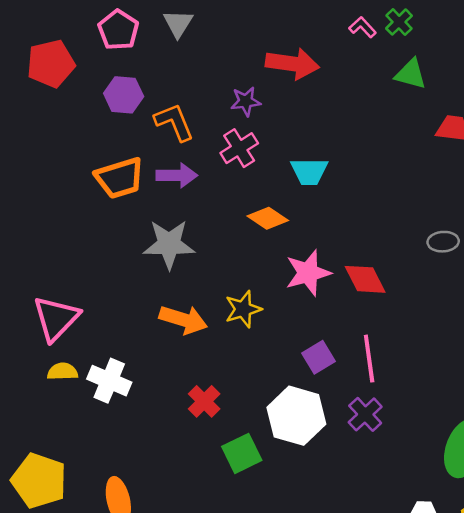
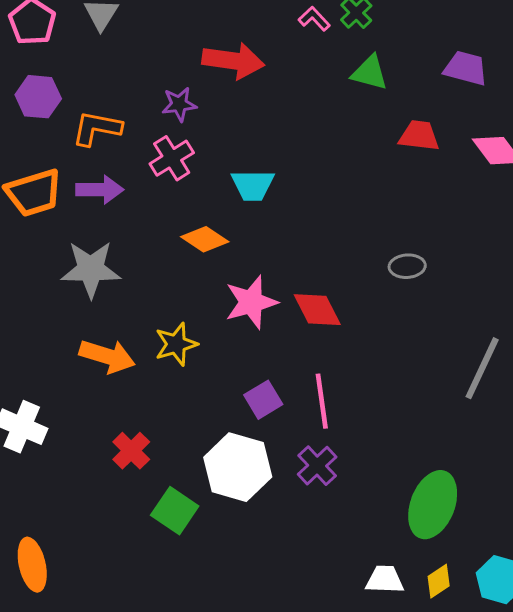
orange L-shape: (174, 122) -> (97, 128), turned -57
green square: (242, 453) -> (175, 511), turned -30

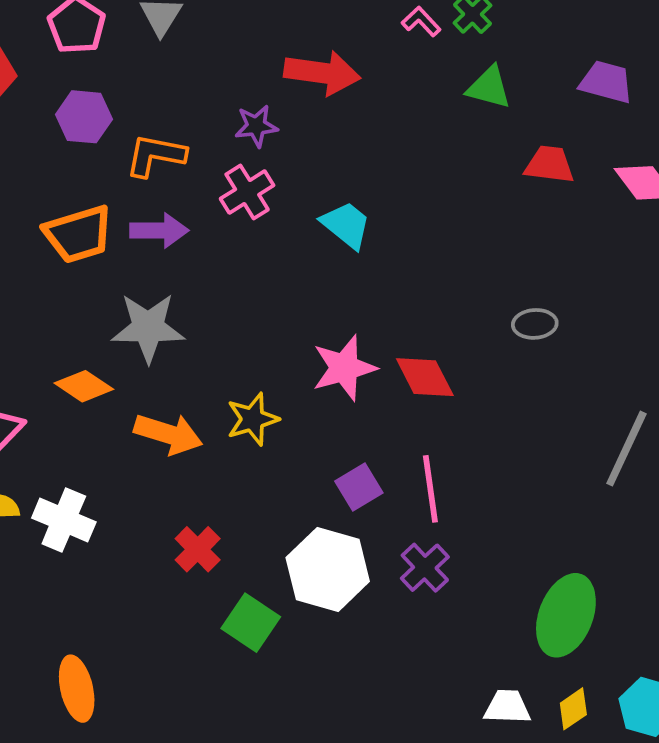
cyan trapezoid: (253, 185) -> (346, 225), turned -141
orange diamond: (205, 239) -> (84, 386), moved

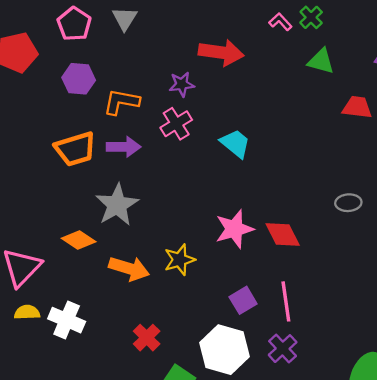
gray star: (148, 328) -> (117, 205), turned -30

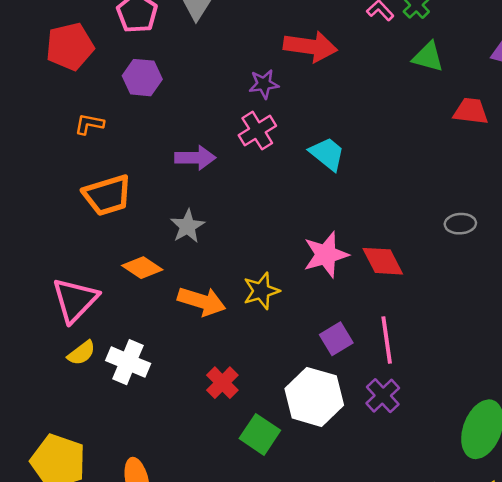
orange L-shape: (121, 102) -> (89, 124), moved, size x0.7
orange trapezoid: (75, 149) -> (107, 195), moved
gray star: (117, 205) -> (187, 226), size x0.7
yellow semicircle: (27, 312) -> (81, 353), turned 145

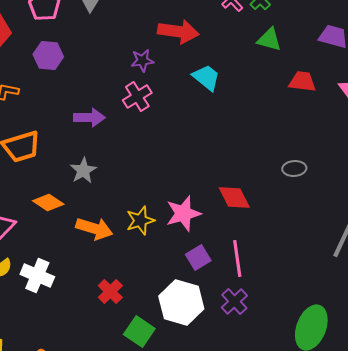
cyan trapezoid: (327, 154) -> (206, 78), moved
pink star: (326, 255) -> (183, 214), moved

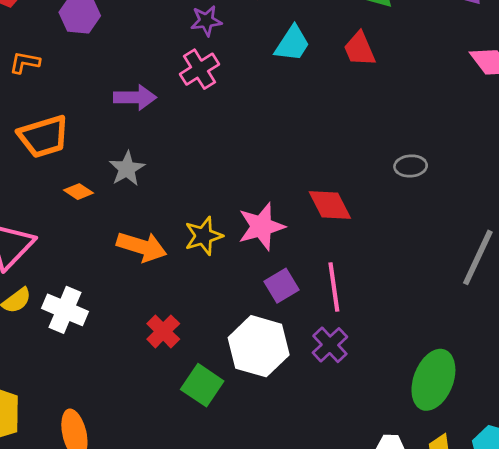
cyan trapezoid: (206, 78) -> (292, 44), turned 84
red trapezoid: (302, 82) -> (359, 49), moved, turned -120
orange diamond: (48, 202) -> (78, 192), moved, size x0.7

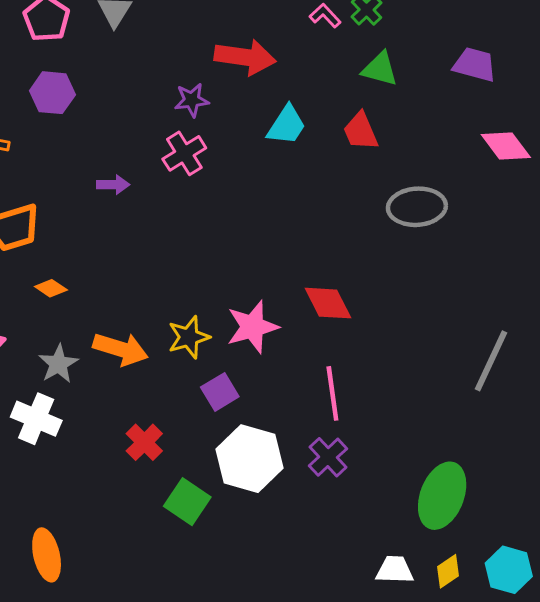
purple arrow: (135, 97) -> (113, 185), size x0.7
gray ellipse: (411, 166) -> (417, 207), moved, size x1.6
gray star: (127, 169) -> (58, 364), moved
purple square: (282, 286) -> (220, 392), moved

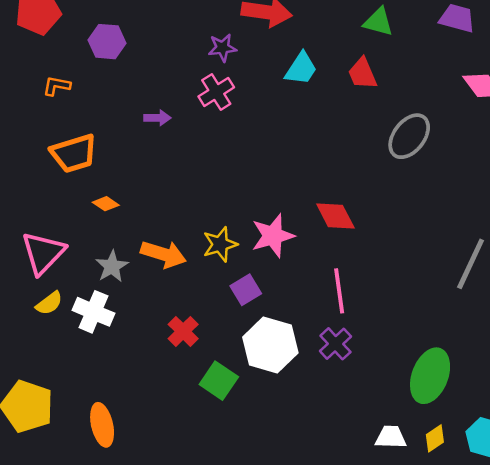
gray ellipse: (417, 207) -> (409, 136), turned -48

